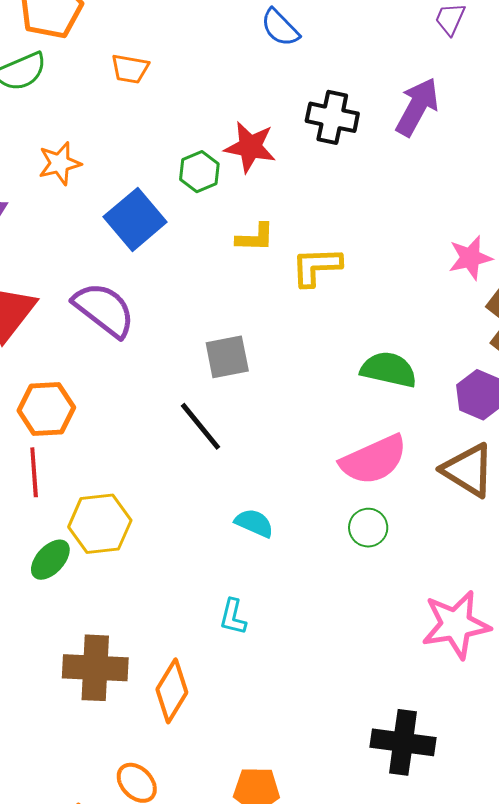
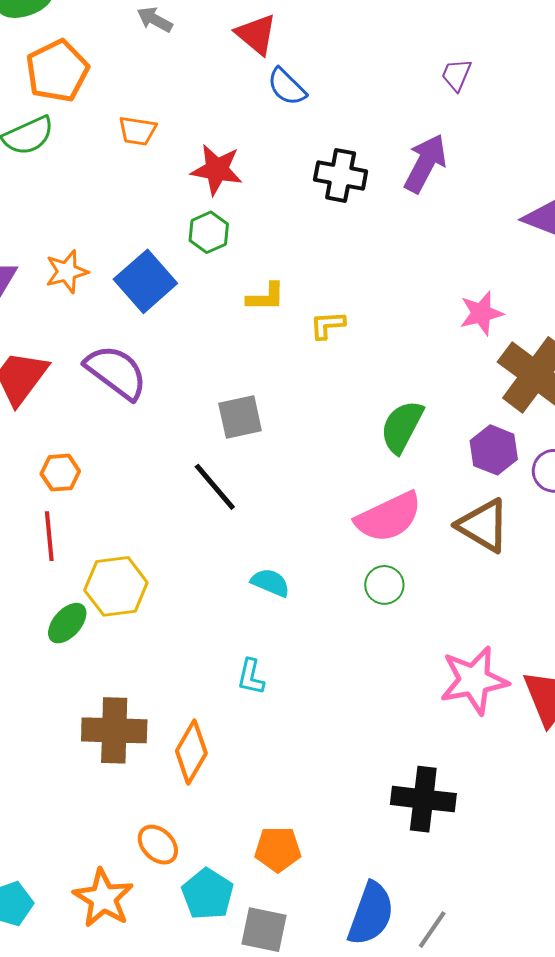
red star: (250, 147) -> (217, 170), moved
orange star: (60, 163) -> (67, 272), moved
yellow L-shape: (316, 267) -> (328, 325), size x0.7
green semicircle: (389, 370) -> (402, 427), turned -74
orange hexagon: (46, 409) -> (60, 473), size x0.7

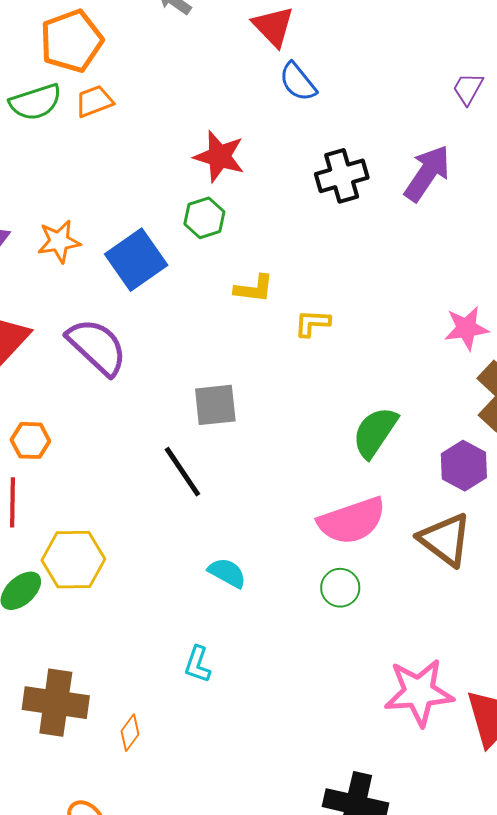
orange trapezoid: (137, 131) -> (94, 101), moved, turned 144
black cross: (341, 175) -> (342, 176), turned -33
orange diamond: (191, 752) -> (130, 733), size x0.6

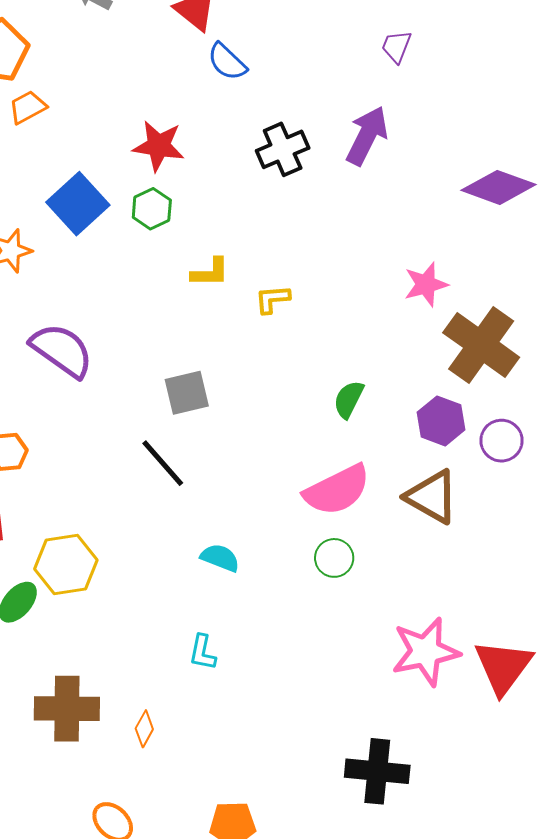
blue square: (136, 260) -> (78, 204), moved
green semicircle: (375, 432) -> (349, 399), size x0.7

